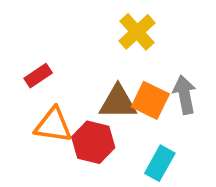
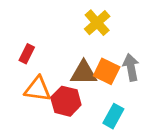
red rectangle: (38, 76) -> (27, 54), turned -30

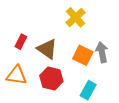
brown triangle: (84, 73) -> (47, 49), moved, turned 35
orange triangle: (38, 89) -> (17, 75), moved

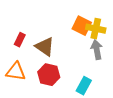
yellow cross: (76, 17) -> (96, 29), moved, turned -36
orange square: (83, 55) -> (82, 26), moved

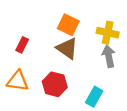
orange square: (82, 26) -> (68, 25), moved
brown triangle: (45, 47) -> (67, 48), moved

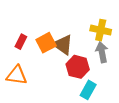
orange square: (68, 25) -> (46, 43), moved, turned 36
red hexagon: (55, 84) -> (78, 67), moved

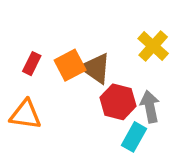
yellow cross: (101, 30) -> (153, 46), turned 30
gray arrow: (102, 52) -> (150, 107), moved

